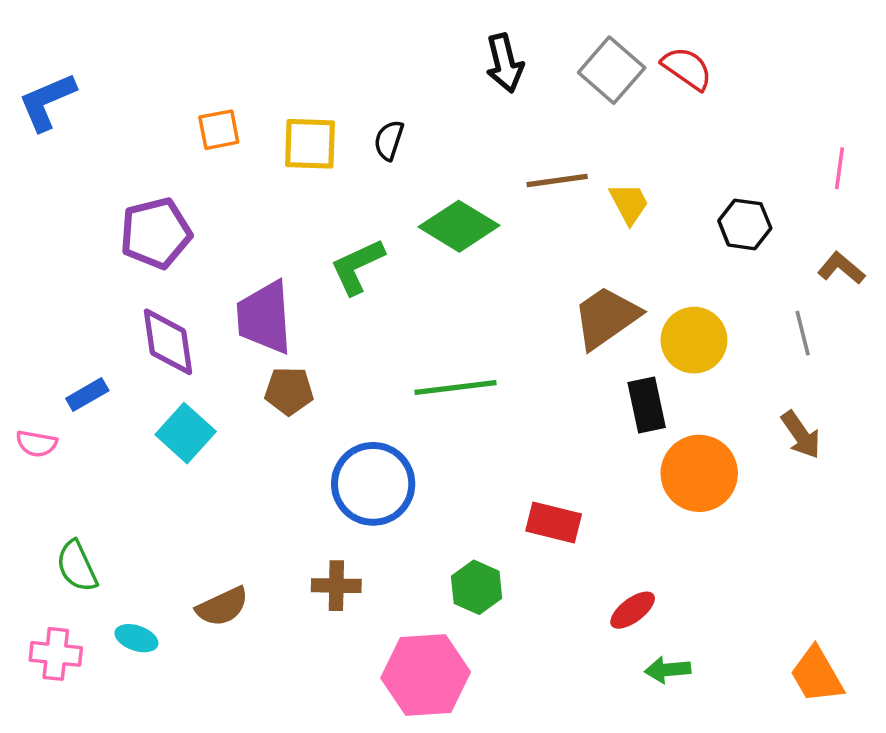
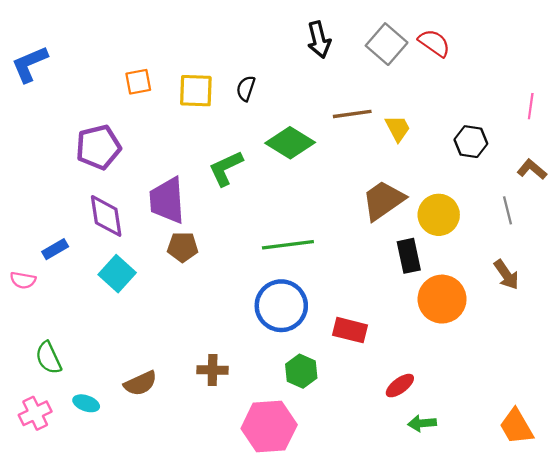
blue circle: (373, 484) -> (281, 306), moved
pink cross: (56, 654) -> (35, 413), turned -32

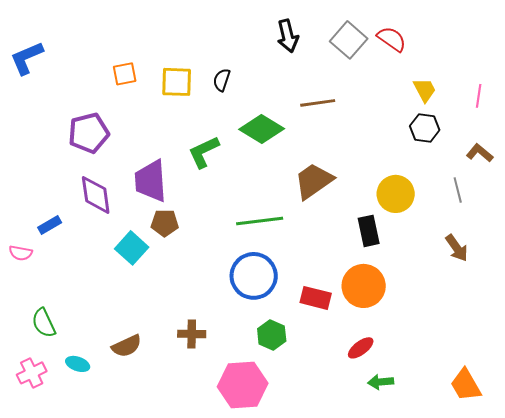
yellow trapezoid: (398, 128) -> (425, 90), moved
brown trapezoid: (383, 200) -> (314, 181), moved
cyan square: (117, 274) -> (132, 248), moved
orange circle: (442, 299) -> (364, 286), moved

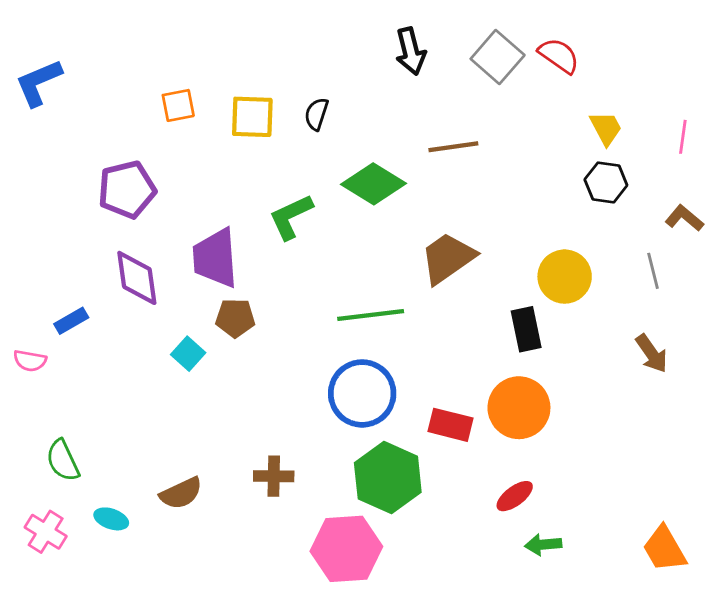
cyan square: (132, 248) -> (188, 354), size x0.7
green hexagon: (272, 335) -> (388, 478), size x1.6
pink cross: (32, 373) -> (46, 532), turned -32

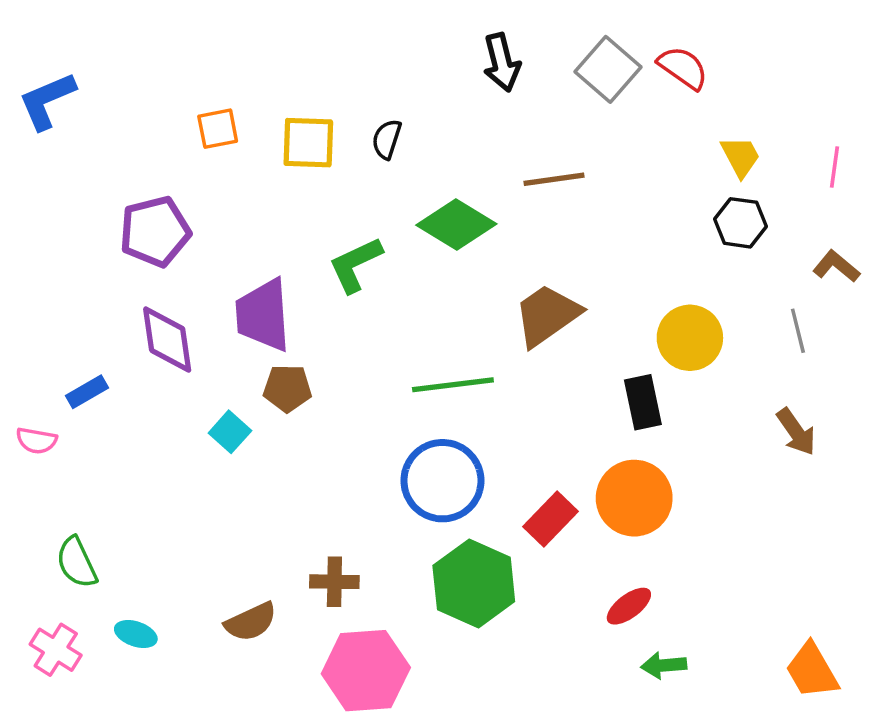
red rectangle: (451, 425) -> (551, 519), turned -60
brown semicircle: (181, 493) -> (251, 622), moved
pink hexagon: (346, 549) -> (366, 671), moved

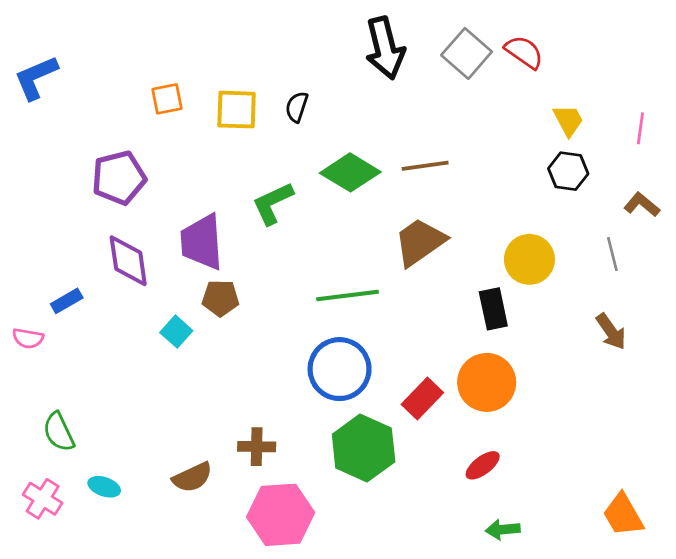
black arrow: (502, 62) -> (385, 48), size x1.4
brown line: (554, 179) -> (425, 166), moved
green arrow: (664, 665) -> (503, 530), moved

